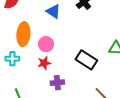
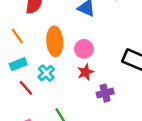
cyan cross: (12, 59) -> (46, 73), turned -32

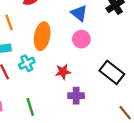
pink circle: (84, 49) -> (81, 39), moved

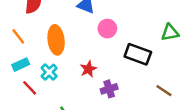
pink circle: (81, 39) -> (107, 29), moved

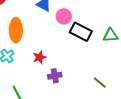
pink circle: (107, 29) -> (64, 16), moved
black rectangle: (138, 54) -> (81, 32), moved

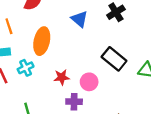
pink circle: (64, 16) -> (89, 82), moved

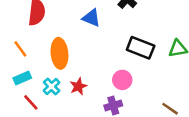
red star: (62, 77) -> (78, 86), moved

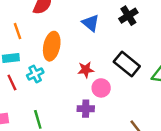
red star: (78, 86) -> (86, 70), moved

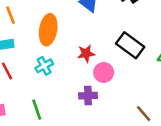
cyan cross: (35, 74) -> (44, 66), moved

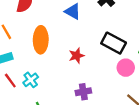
cyan cross: (44, 66) -> (31, 80), moved
pink circle: (104, 72) -> (126, 68), moved

